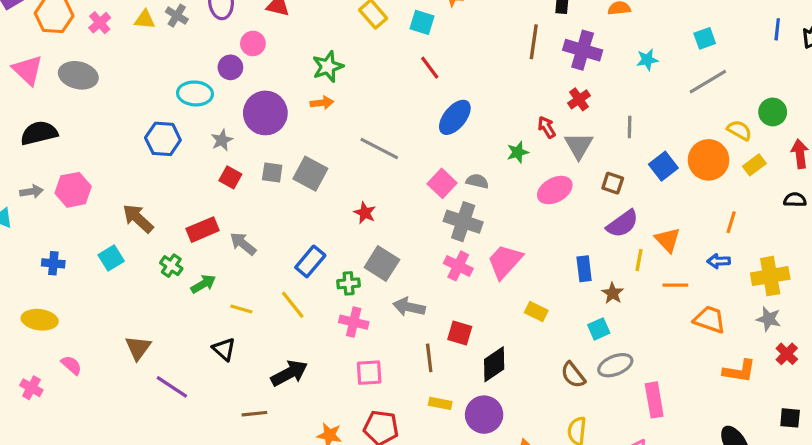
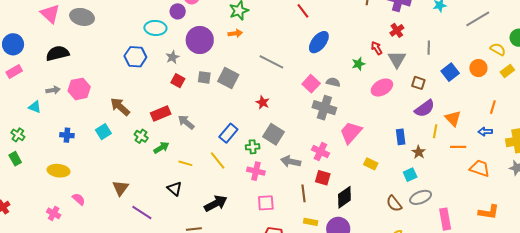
orange circle: (709, 160) -> (478, 68), size x0.7
pink cross: (458, 266) -> (320, 151), moved
orange L-shape: (739, 371) -> (489, 212), moved

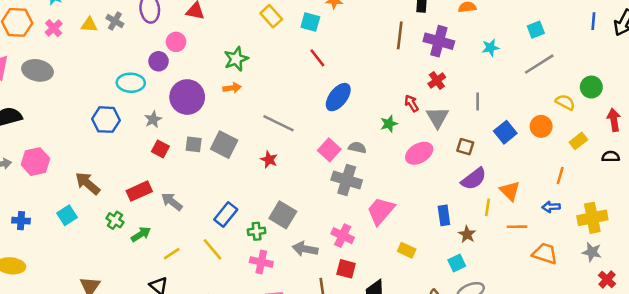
yellow rectangle: (507, 71) -> (578, 141), moved
red star: (263, 102) -> (269, 160), moved
yellow line: (185, 163) -> (172, 254), turned -48

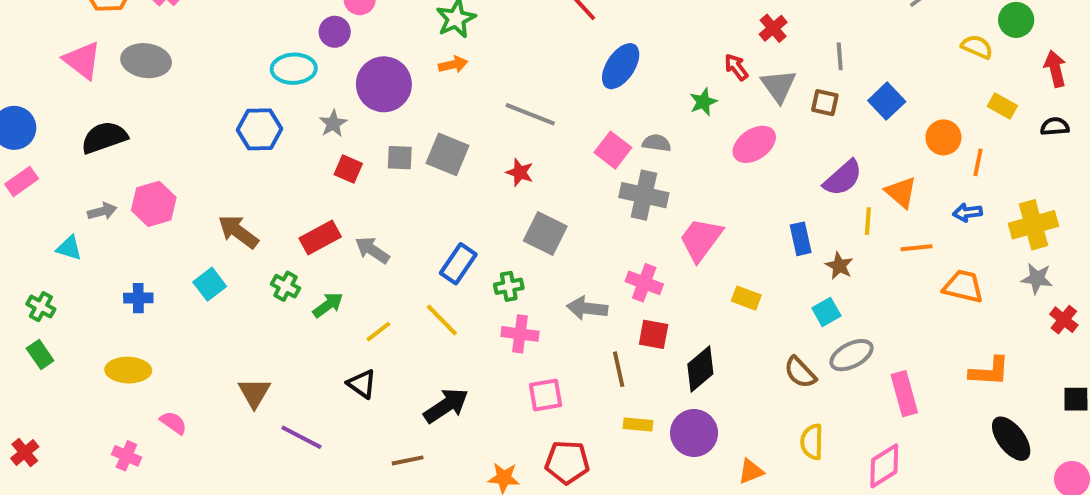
orange circle: (541, 126) -> (943, 137), moved
yellow rectangle: (578, 141) -> (1002, 106), turned 72
brown square: (465, 147) -> (825, 103), moved
gray square: (283, 215) -> (545, 234), moved

